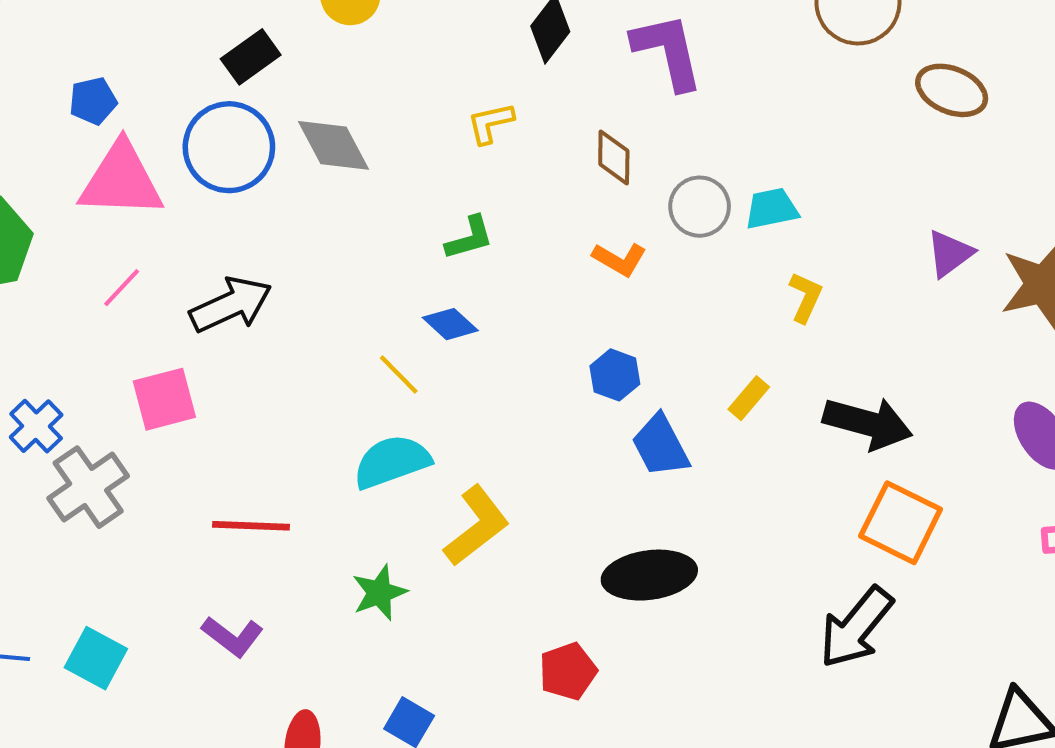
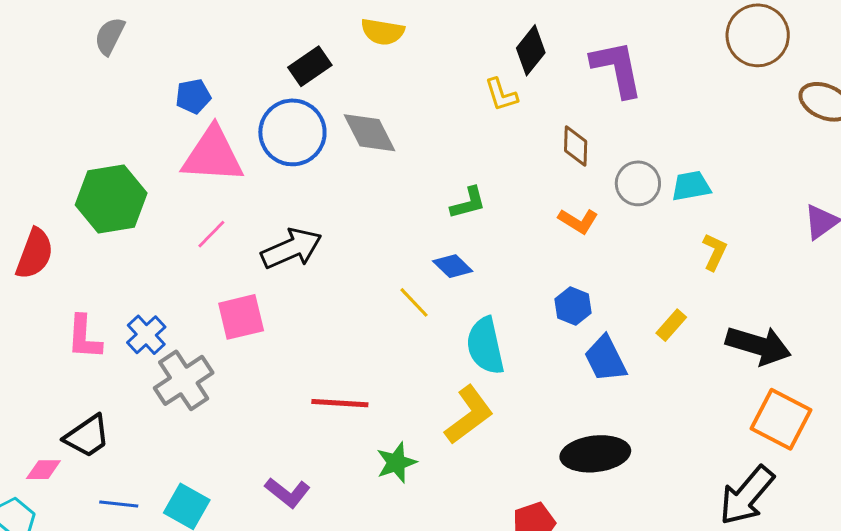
yellow L-shape: (490, 123) -> (501, 95), moved, turned -96
cyan semicircle: (392, 462) -> (485, 346), moved, turned -84
red line: (251, 526) -> (340, 403), moved

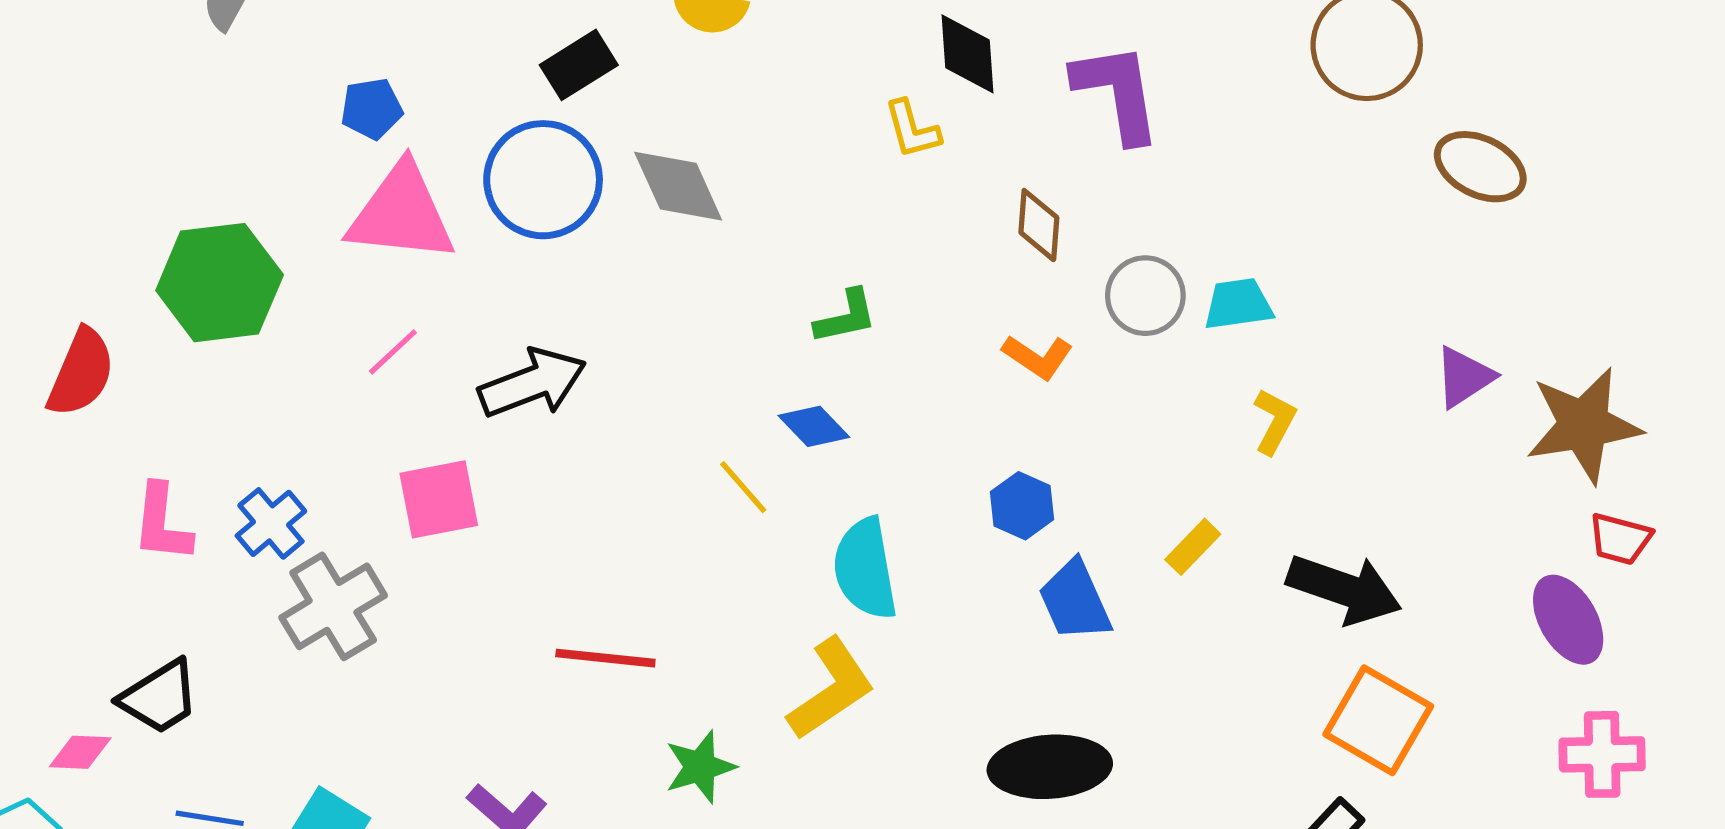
black diamond: (531, 50) -> (967, 54), turned -45

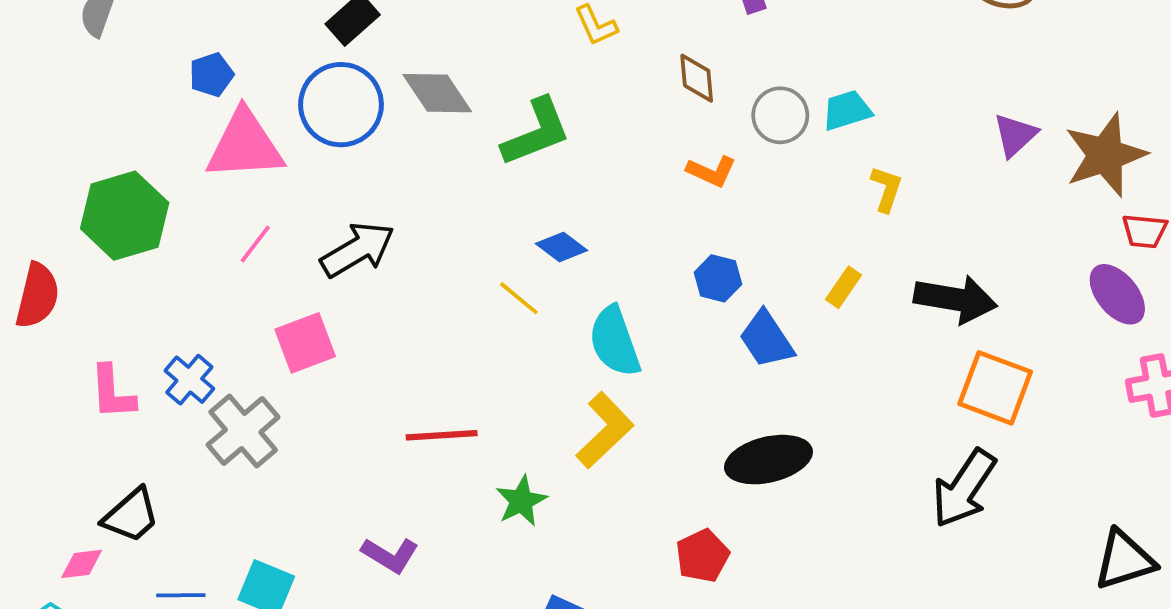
green L-shape: (846, 317) -> (536, 132), moved, size x1.6

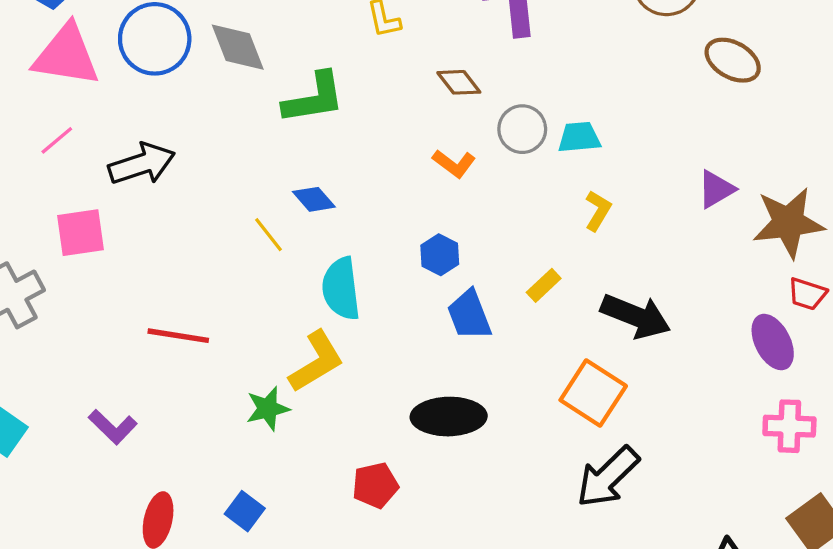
brown diamond: (697, 78) -> (459, 82), turned -45
orange square: (995, 388) -> (593, 393), moved
green star: (521, 501) -> (268, 409), moved

